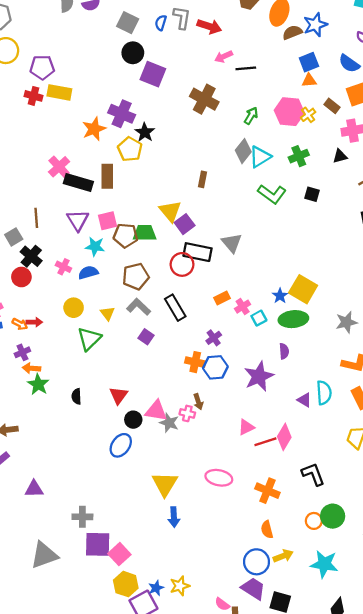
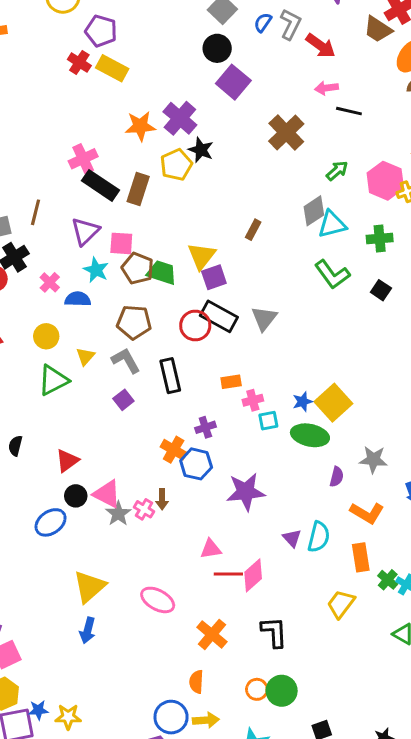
black star: (145, 132) -> (201, 150), turned -30
purple semicircle: (284, 351) -> (337, 477), moved

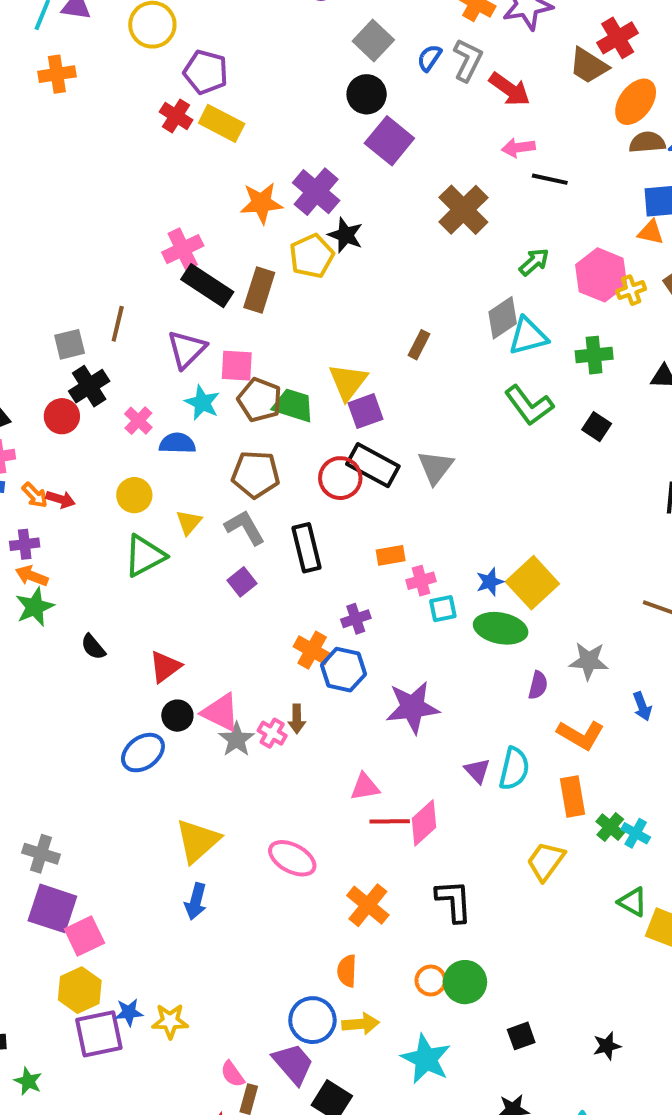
black semicircle: (15, 446) -> (93, 647), turned -54

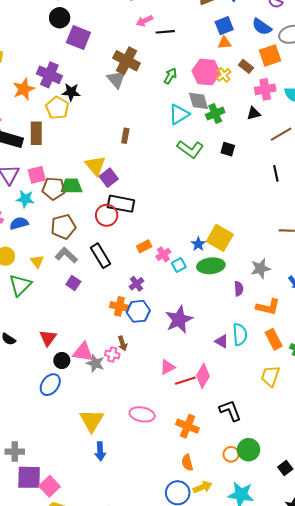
gray diamond: (503, 318) -> (198, 101), moved, turned -55
gray triangle: (436, 467) -> (116, 79), moved

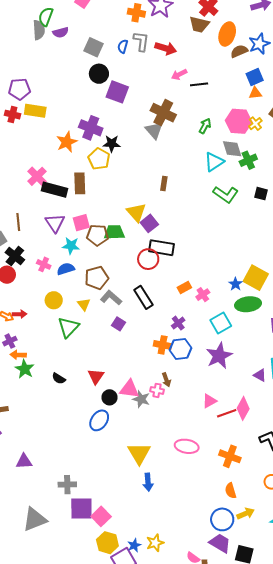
brown pentagon: (63, 227) -> (97, 278), moved
cyan square: (179, 265) -> (221, 323), moved, size x1.5

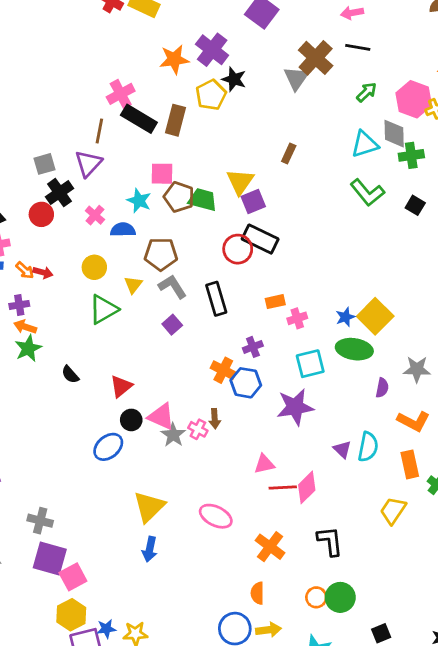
black line: (199, 84) -> (358, 47), moved
brown line: (18, 222) -> (99, 131), moved
purple triangle: (55, 223) -> (88, 164), moved

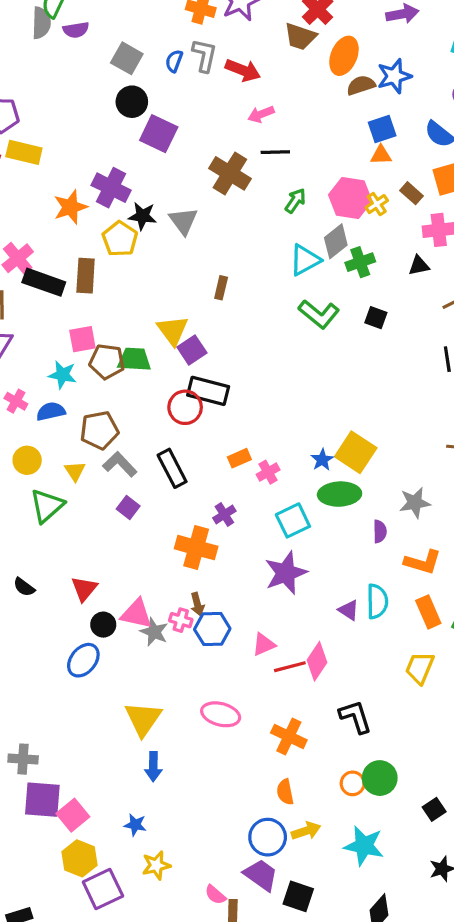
gray triangle: (296, 78) -> (183, 221), moved
gray diamond: (394, 134) -> (336, 241), turned 64
orange cross: (223, 370) -> (196, 548), size x1.4
blue hexagon: (246, 383) -> (212, 629), moved
blue star: (106, 629) -> (135, 825), moved, turned 30

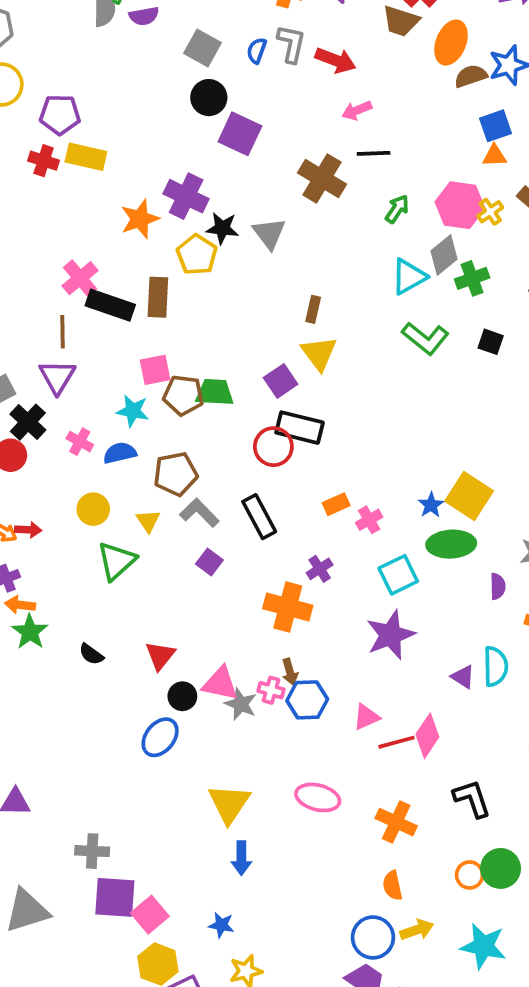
yellow triangle: (173, 330) -> (319, 353), moved

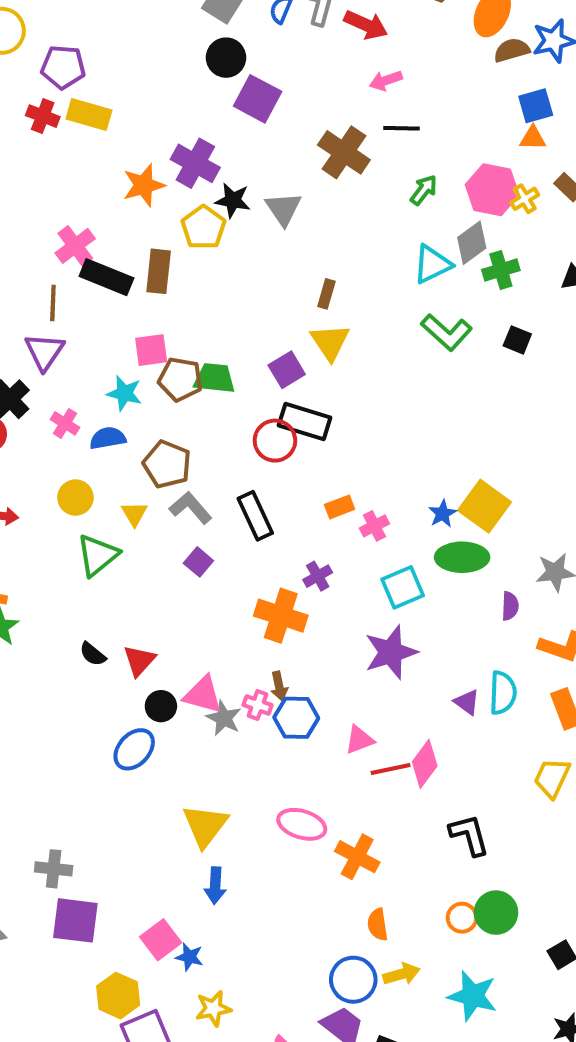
brown pentagon: (176, 474) -> (167, 464), turned 30
black semicircle: (91, 654) -> (93, 654), moved
orange cross: (396, 822) -> (357, 857), moved
pink square: (150, 915) -> (161, 940), moved

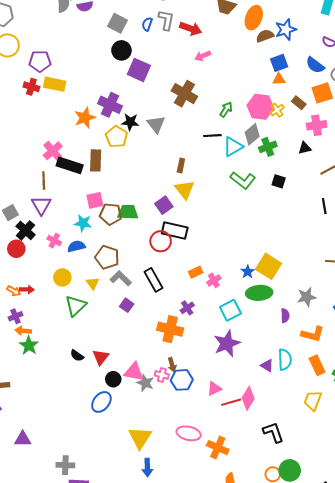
black line: (402, 128) -> (212, 136), moved

